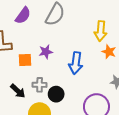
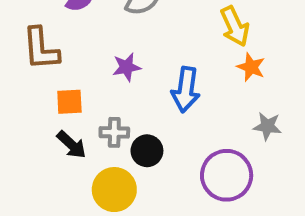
yellow arrow: (101, 31) -> (235, 26), turned -30
orange square: (25, 60) -> (69, 102), moved

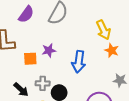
orange square: (69, 102) -> (30, 59), moved

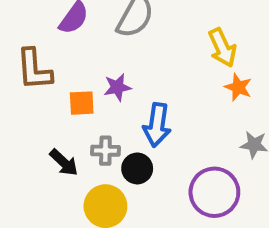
blue arrow: (79, 62) -> (157, 125), moved

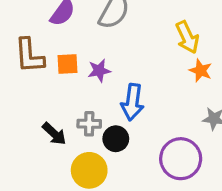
orange square: (82, 103) -> (68, 64), moved

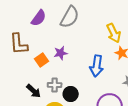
orange square: (68, 64) -> (42, 60), moved, turned -32
blue arrow: (132, 102) -> (97, 66), moved

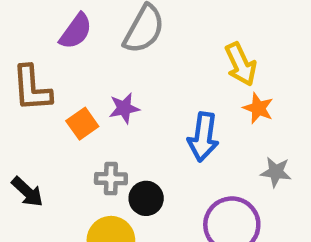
black arrow: (34, 91) -> (27, 192), moved

